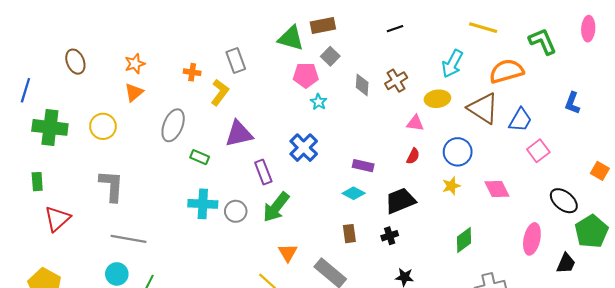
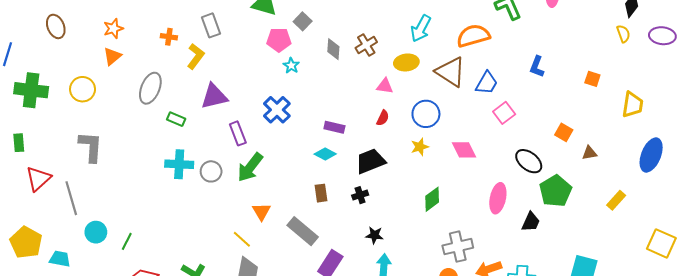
gray line: (128, 239) -> (71, 198), moved, turned 64

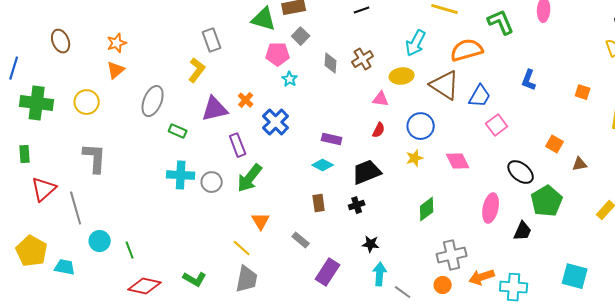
orange cross: (169, 37) -> (246, 100), moved, turned 35
gray rectangle: (303, 231) -> (301, 240), size x0.6
green line: (127, 241) -> (130, 250), turned -48

